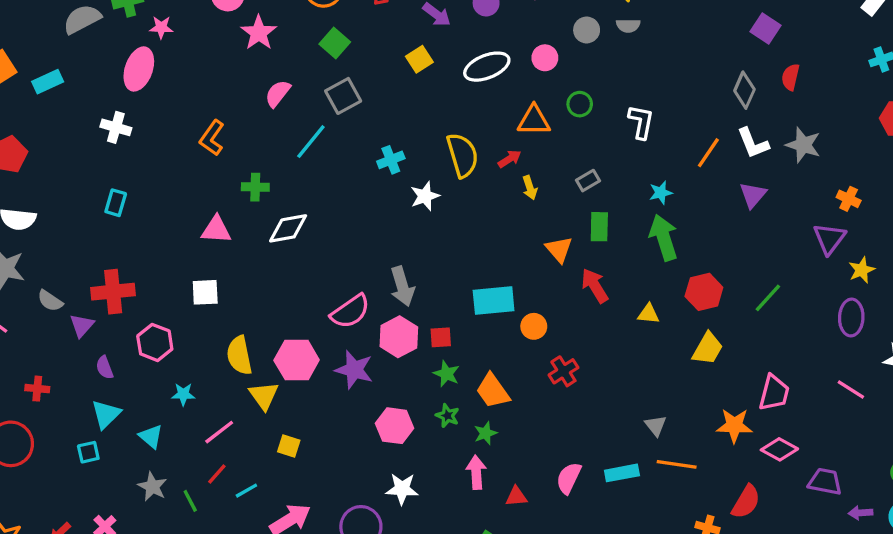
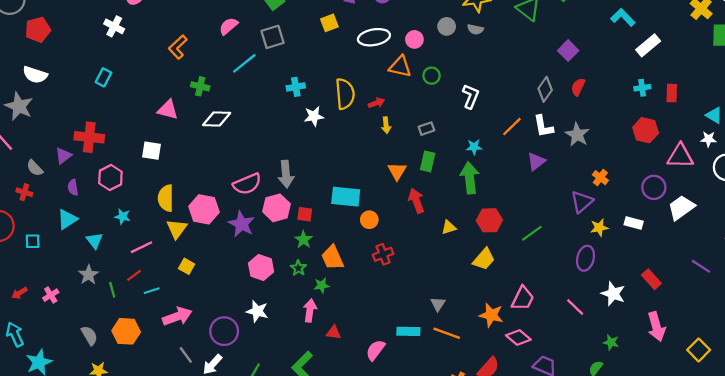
orange triangle: (534, 120) -> (400, 67), moved
gray semicircle: (50, 301) -> (35, 168), moved
yellow triangle: (648, 314) -> (449, 227), turned -35
cyan square: (88, 452) -> (33, 241), moved
pink semicircle: (569, 478) -> (375, 350), moved

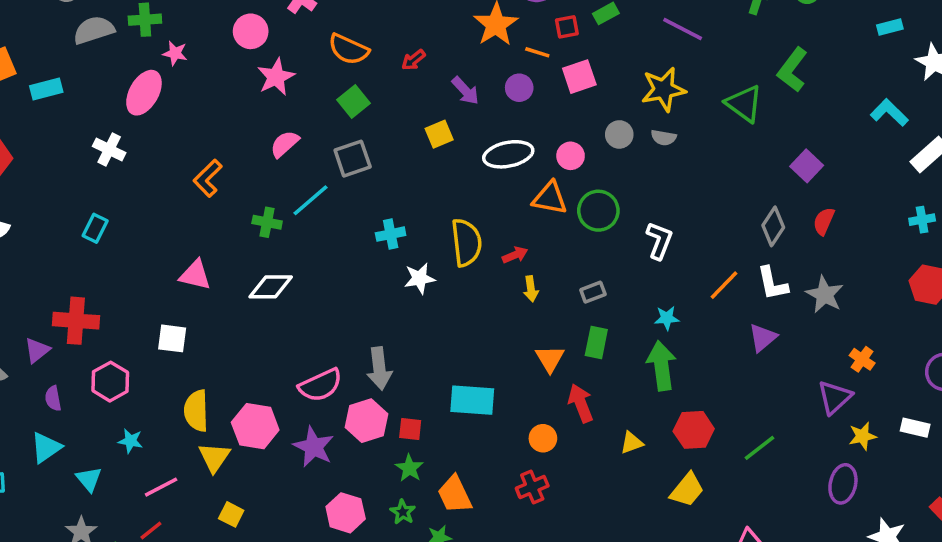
green circle: (432, 76) -> (598, 211), size x1.5
green cross: (200, 86) -> (267, 222), moved
orange circle: (369, 220) -> (543, 438), moved

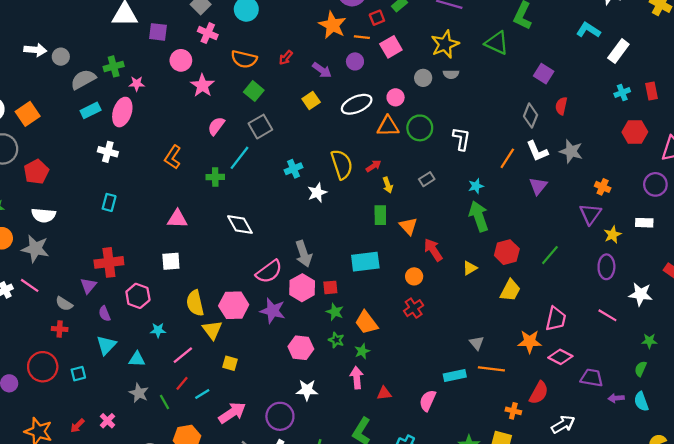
cyan rectangle: (46, 89) -> (91, 110), moved
white diamond: (271, 287) -> (240, 224), moved, turned 72
green rectangle: (596, 342) -> (380, 215), moved
cyan triangle: (89, 479) -> (137, 359), turned -36

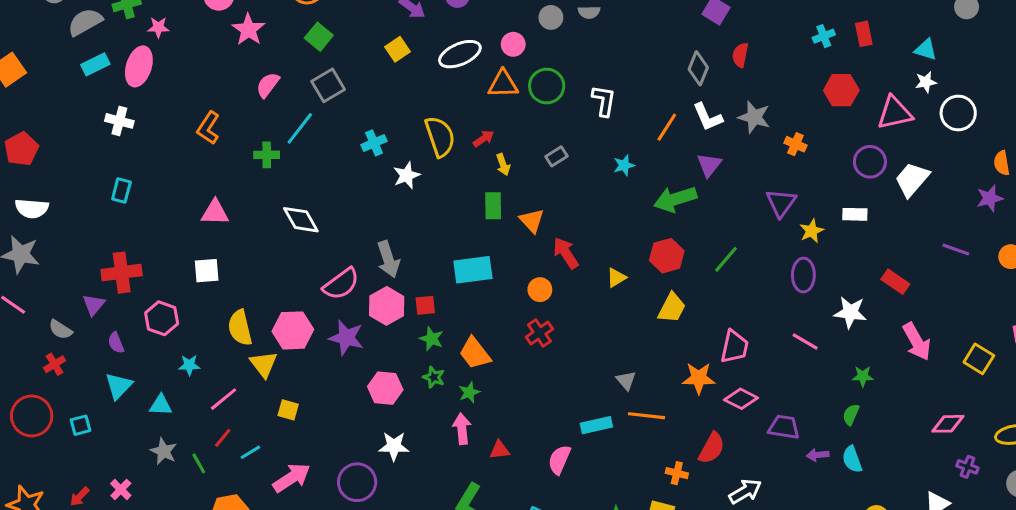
orange cross: (603, 187) -> (795, 144), moved
green arrow: (479, 216) -> (675, 199), moved, turned -88
red cross: (60, 329) -> (55, 364), turned -35

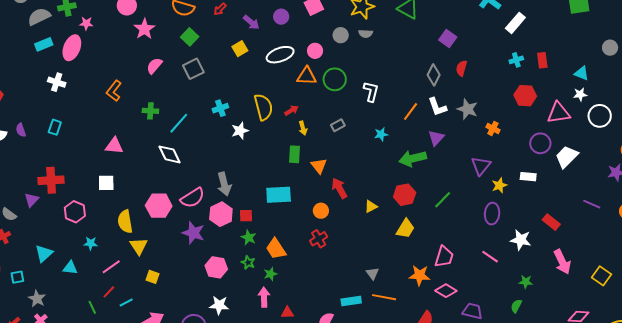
cyan line: (300, 128) -> (179, 123), moved
pink hexagon: (293, 330) -> (159, 206), moved
purple semicircle: (116, 343) -> (21, 130), moved
gray star: (164, 451) -> (37, 299), moved

